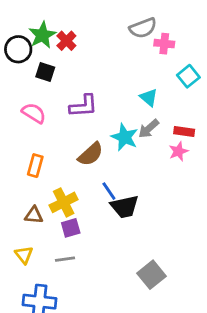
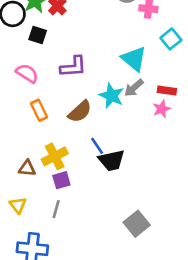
cyan triangle: (149, 97) -> (134, 59), size x1.5
orange rectangle: (35, 166) -> (39, 110), moved, turned -42
gray line: (65, 259) -> (56, 209), turned -66

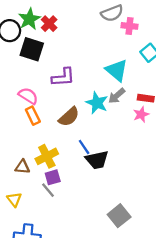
black square: (38, 35) -> (32, 49), size x1.5
pink semicircle: (27, 73) -> (28, 96), moved
gray line: (56, 209) -> (48, 190), moved, turned -56

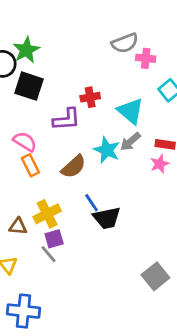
red cross: (49, 24) -> (90, 97), moved, turned 35
gray square: (119, 216) -> (155, 276), moved

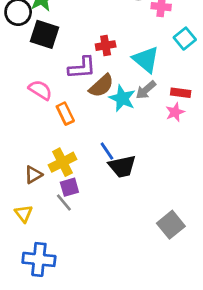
orange rectangle: (30, 165) -> (65, 114), moved
brown semicircle: (73, 167) -> (101, 86), moved
brown triangle: (18, 226) -> (33, 175), turned -36

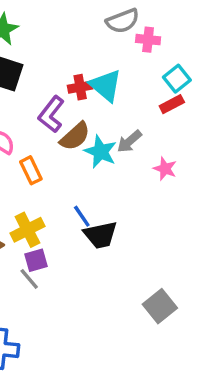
cyan triangle: (146, 59) -> (106, 85), moved
purple L-shape: (82, 68) -> (51, 114), turned 132
red rectangle: (181, 93) -> (172, 104), moved, turned -36
pink star: (175, 112) -> (165, 169), turned -30

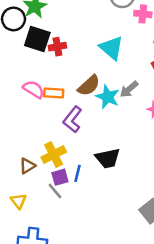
red cross: (80, 87) -> (57, 47), moved
purple L-shape: (51, 114) -> (72, 119), moved
orange rectangle: (31, 170) -> (54, 93), moved, turned -60
blue line: (82, 216) -> (78, 173), moved, turned 48

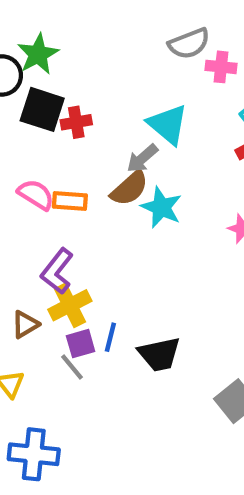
gray arrow: (129, 89) -> (142, 158), moved
purple L-shape: (72, 119) -> (57, 271), moved
black trapezoid: (108, 158) -> (159, 354), moved

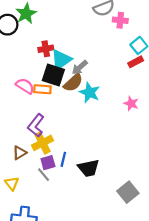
black square: (42, 109) -> (53, 75), moved
cyan triangle: (168, 124) -> (61, 60), moved, turned 45

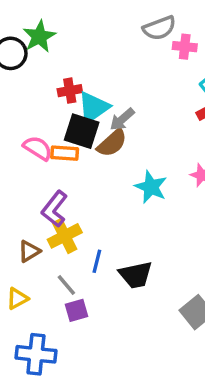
cyan star: (90, 93) -> (151, 187), moved
purple square: (48, 163) -> (77, 310), moved
yellow triangle: (12, 183) -> (17, 299), turned 40

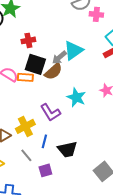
cyan triangle: (93, 107) -> (73, 50), moved
purple L-shape: (55, 209) -> (50, 112), moved, turned -70
purple square: (77, 310) -> (45, 170), moved

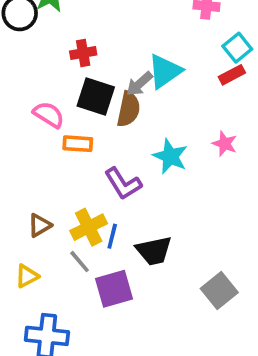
brown semicircle: (53, 71) -> (128, 109), turned -36
orange rectangle: (25, 77) -> (78, 144), moved
yellow cross: (25, 126) -> (89, 227), moved
purple square: (45, 170) -> (114, 289), size x1.5

